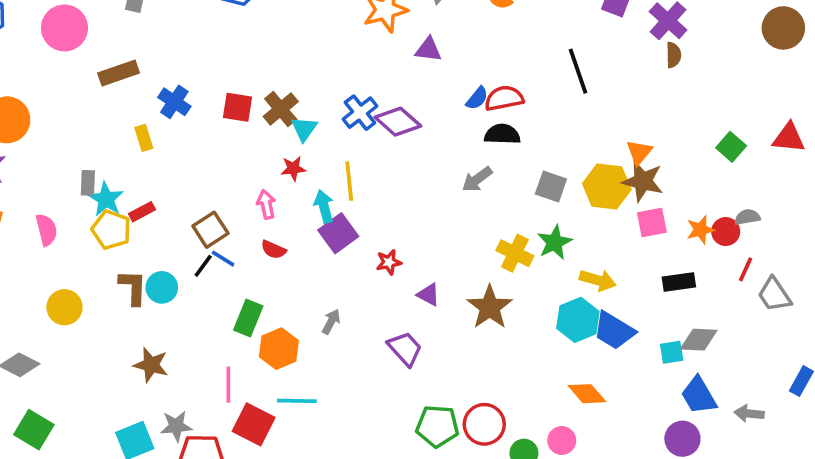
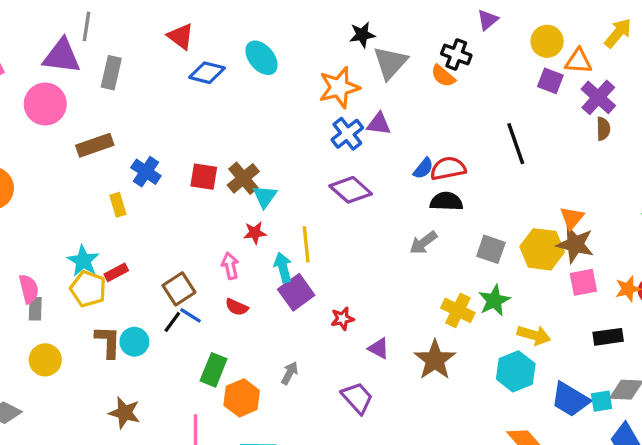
blue cross: (360, 113) -> (347, 134), moved
gray rectangle: (88, 183) -> (35, 309), moved
blue trapezoid: (614, 331) -> (570, 399), moved

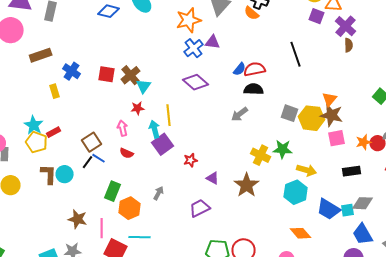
gray square: (491, 249) -> (290, 113), moved
green star: (494, 300) -> (283, 149), turned 30
purple trapezoid: (357, 398) -> (200, 208), turned -75
brown star: (124, 413) -> (78, 219), moved

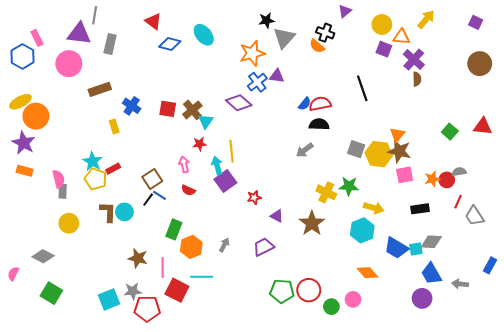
purple diamond: (196, 82) -> (239, 103), moved
gray arrow: (159, 193) -> (224, 245), moved

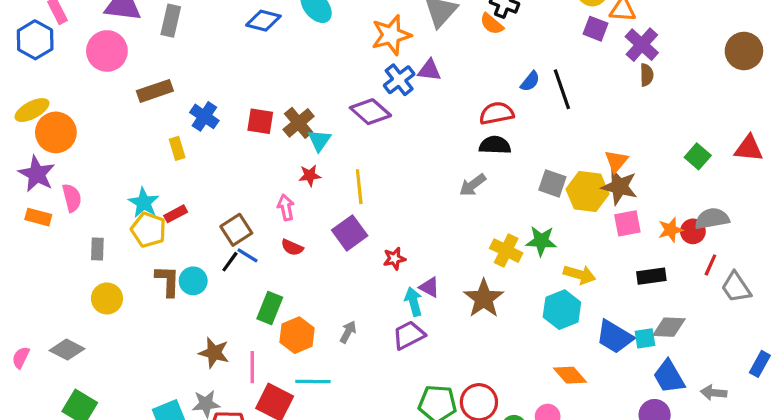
blue semicircle: (305, 104) -> (530, 81), moved
cyan arrow: (217, 166) -> (413, 302), moved
gray semicircle: (459, 172) -> (712, 219), size x1.5
pink semicircle: (59, 179) -> (72, 198), moved
pink semicircle: (13, 274) -> (21, 358), moved

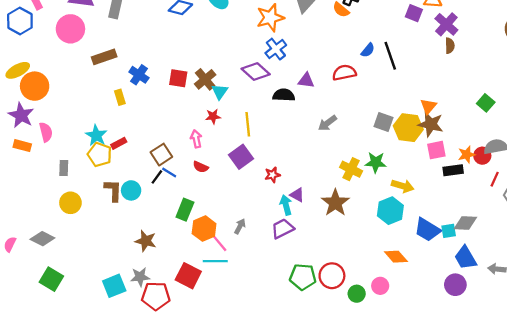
purple triangle: (429, 70) -> (306, 80), moved
black semicircle: (495, 145) -> (284, 95), moved
black rectangle: (651, 276) -> (453, 170), moved
pink line: (252, 367) -> (219, 242), moved, turned -40

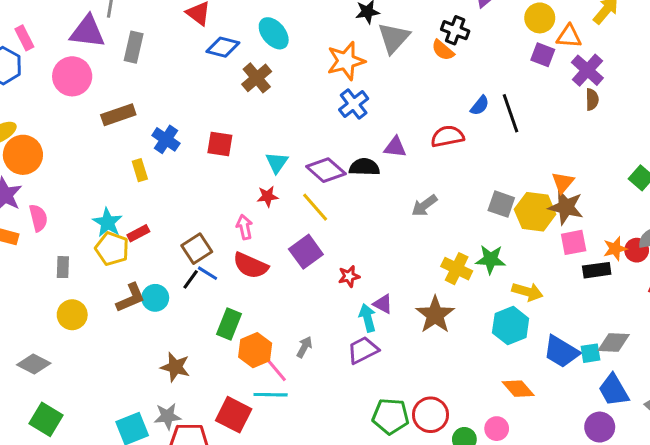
purple diamond: (256, 71) -> (326, 170), moved
brown cross: (205, 79) -> (257, 78), moved
yellow line: (248, 124) -> (315, 207), turned -35
red semicircle: (201, 167) -> (251, 266), size x1.6
brown L-shape: (113, 190) -> (131, 298), turned 65

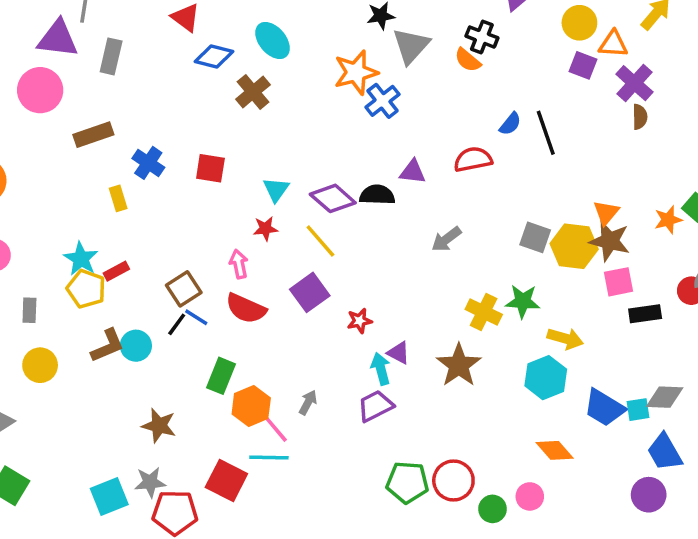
blue cross: (354, 104) -> (383, 101), moved
orange star: (615, 249) -> (668, 220), moved

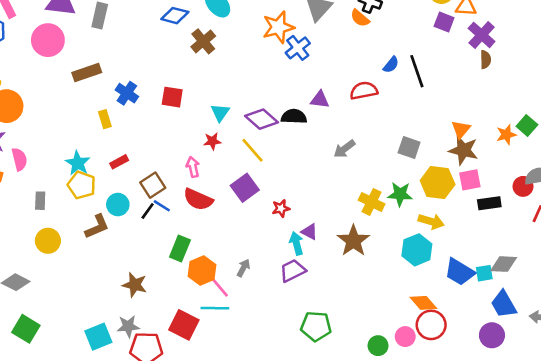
yellow hexagon: (574, 246) -> (438, 183), moved
red rectangle: (116, 271) -> (119, 162), moved
cyan circle: (136, 346) -> (118, 205), moved
red circle: (453, 481) -> (431, 325), moved

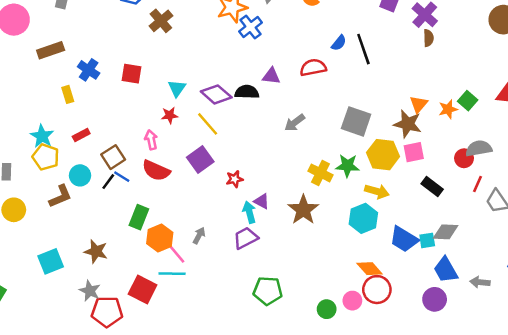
orange triangle: (461, 129) -> (419, 104), moved
gray square: (409, 148) -> (356, 121), size x1.4
black rectangle: (489, 203) -> (432, 186), moved, turned 45
gray star: (128, 326) -> (90, 291), turned 30
cyan square: (98, 337) -> (51, 261), moved

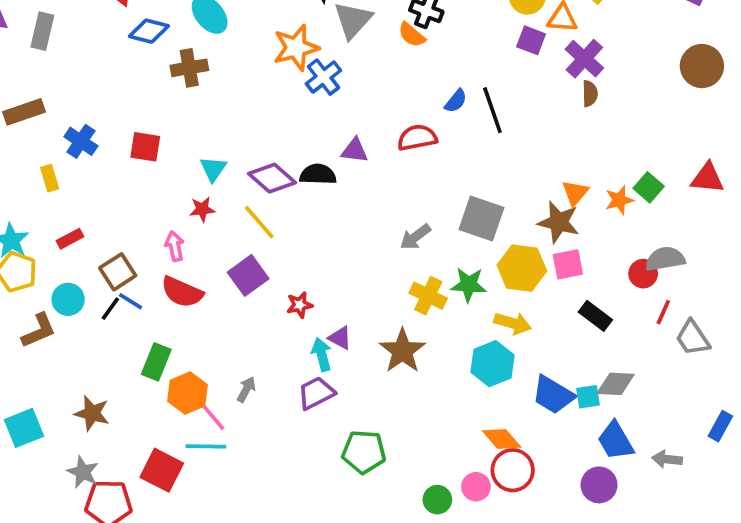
brown cross: (161, 21) -> (189, 68), turned 30
gray arrow: (295, 123) -> (415, 237), moved
green pentagon: (268, 291) -> (364, 452), moved

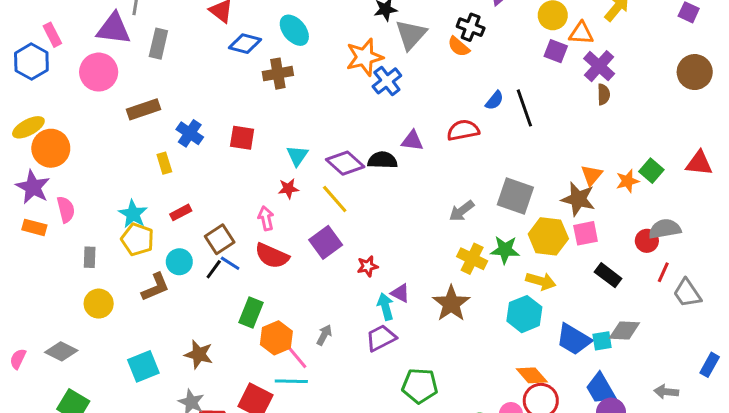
blue trapezoid: (616, 441) -> (601, 389), moved

